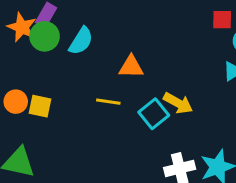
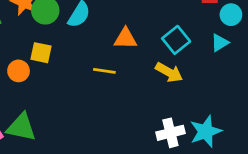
yellow square: (40, 106) -> (41, 53), moved
cyan square: (154, 114) -> (176, 40), moved

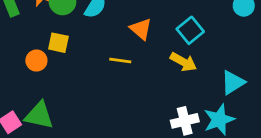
orange triangle: (125, 39) -> (141, 29), turned 40
cyan triangle: (220, 43) -> (233, 82), moved, size x1.4

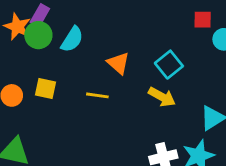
yellow square: (58, 43) -> (45, 88), moved

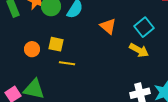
yellow line: (97, 95) -> (67, 63), moved

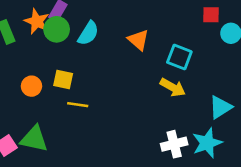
orange triangle: (108, 26) -> (138, 40), moved
cyan square: (144, 27) -> (179, 57), turned -30

